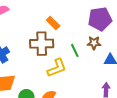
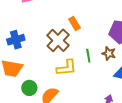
brown cross: (42, 44) -> (58, 40), turned 30

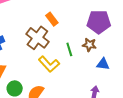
yellow L-shape: (66, 68) -> (49, 64), turned 60

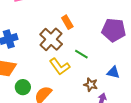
brown star: (89, 45) -> (91, 85), moved
green line: (69, 49) -> (81, 54), turned -48

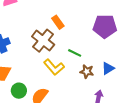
blue triangle: (113, 72) -> (108, 68), turned -40
brown star: (91, 85) -> (87, 72), moved

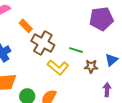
orange rectangle: (58, 22) -> (26, 26), moved

